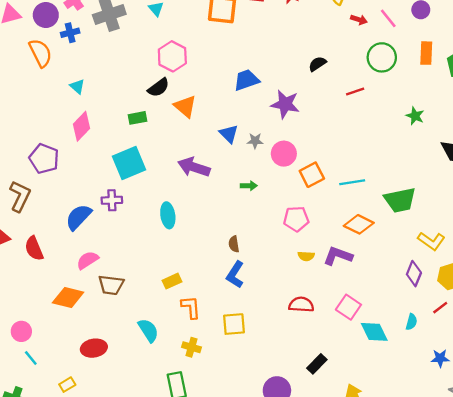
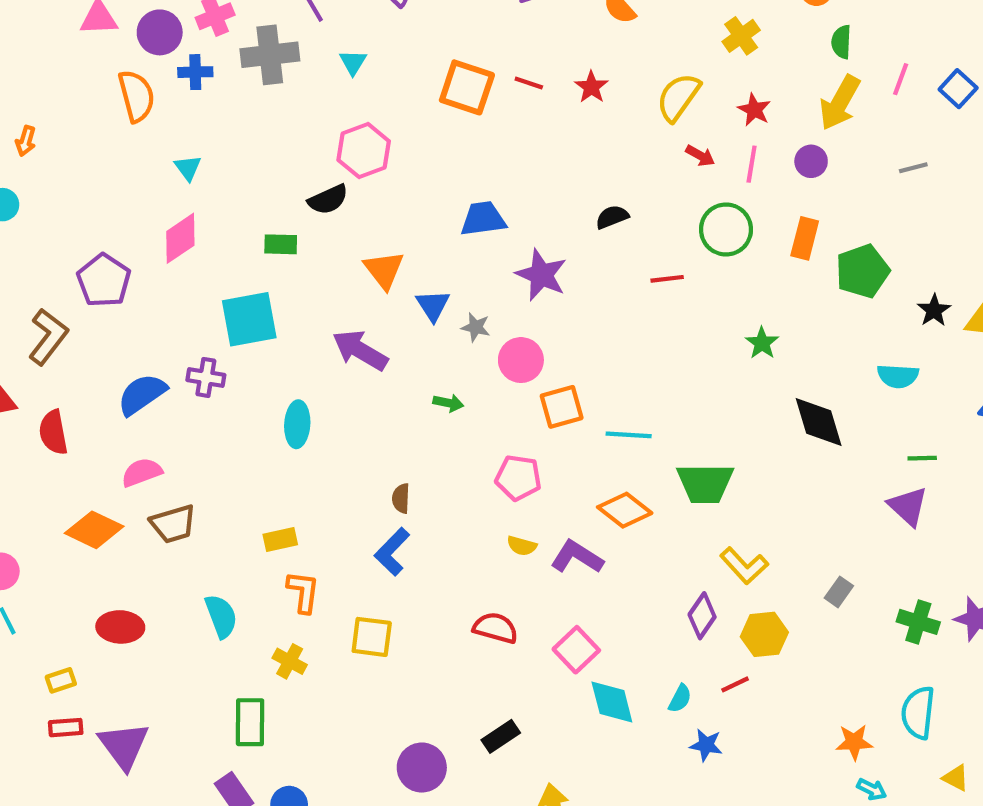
pink line: (388, 18) -> (752, 164), turned 36
orange triangle: (185, 106) -> (384, 270), moved
brown trapezoid: (111, 285) -> (173, 524), turned -36
blue star: (440, 358) -> (706, 745), moved

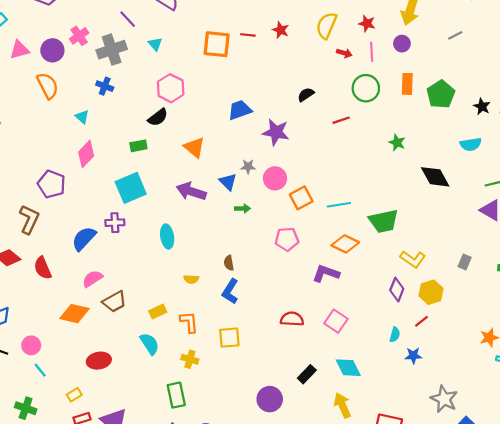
blue cross: (195, 72) -> (105, 86), moved, turned 35
blue triangle: (433, 305) -> (228, 182), moved
yellow rectangle: (280, 540) -> (158, 312), moved
yellow semicircle: (522, 546) -> (191, 279), moved
cyan diamond: (612, 702) -> (348, 368), moved

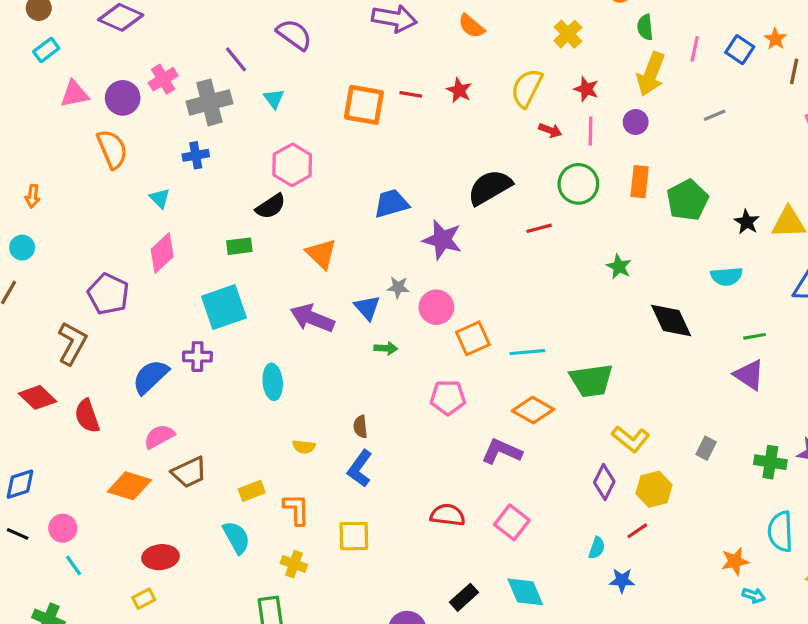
blue cross: (105, 86) -> (196, 155), turned -35
black semicircle: (306, 95) -> (490, 187), size x1.8
yellow rectangle: (74, 395) -> (144, 599), moved

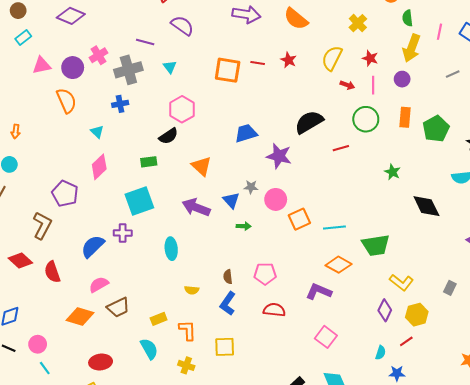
orange semicircle: (471, 26) -> (296, 19), size x1.4
purple line: (236, 59) -> (145, 42), turned -36
pink pentagon: (448, 397) -> (265, 274), moved
red semicircle: (448, 515) -> (274, 310), moved

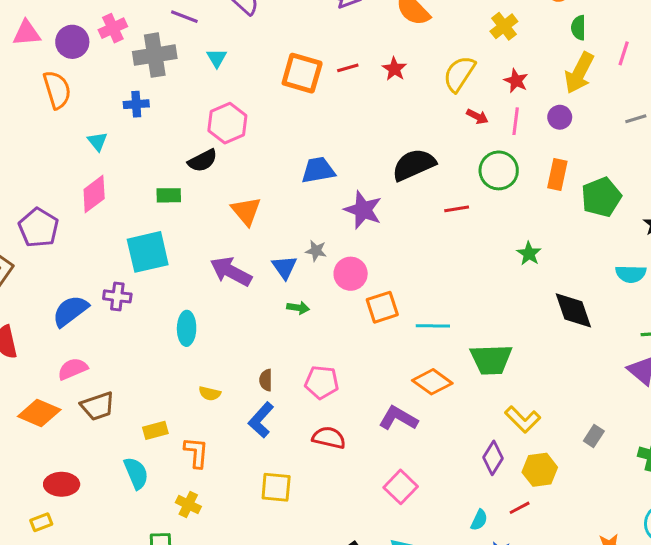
red line: (258, 63) -> (348, 68), turned -32
yellow square: (225, 347) -> (276, 487), moved

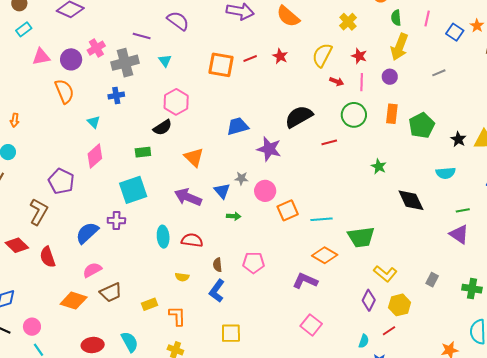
pink line: (624, 53) -> (427, 19), moved
red semicircle: (329, 438) -> (192, 240), moved
cyan semicircle: (136, 473) -> (130, 342), moved

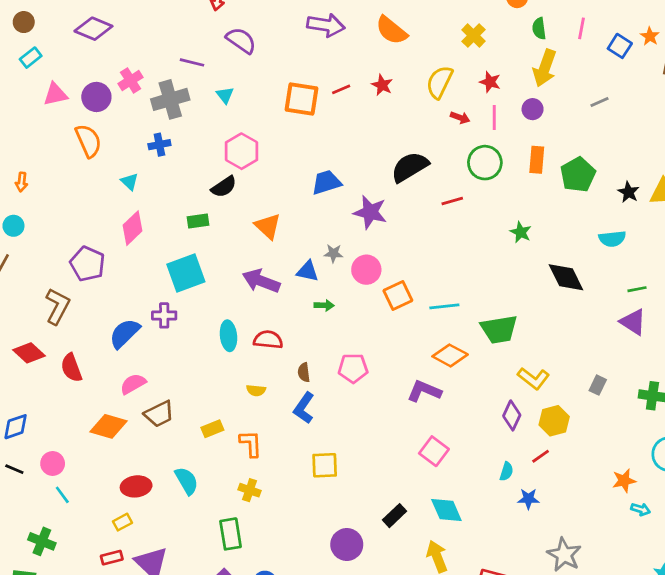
blue triangle: (222, 191) -> (308, 271), turned -36

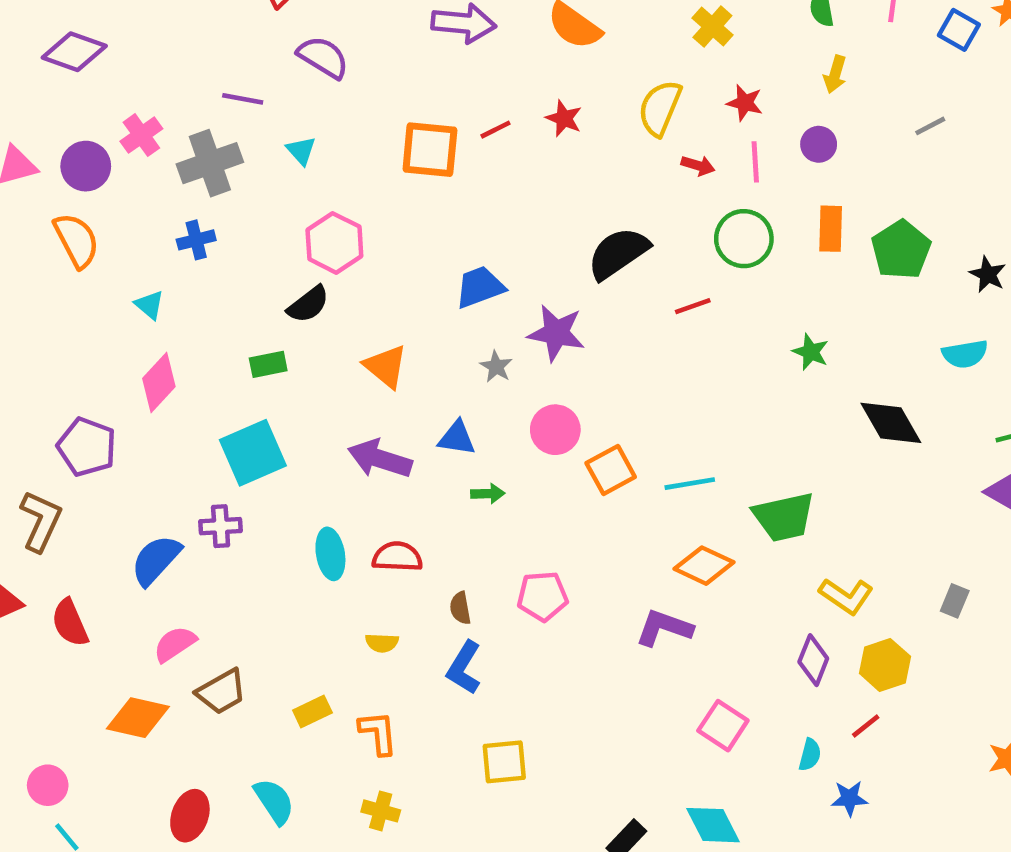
yellow arrow: (545, 68) -> (835, 74), size x0.6
gray star: (333, 253) -> (496, 367), moved, turned 30
pink square: (434, 451) -> (723, 726), moved
red ellipse: (136, 486) -> (190, 816), turned -60

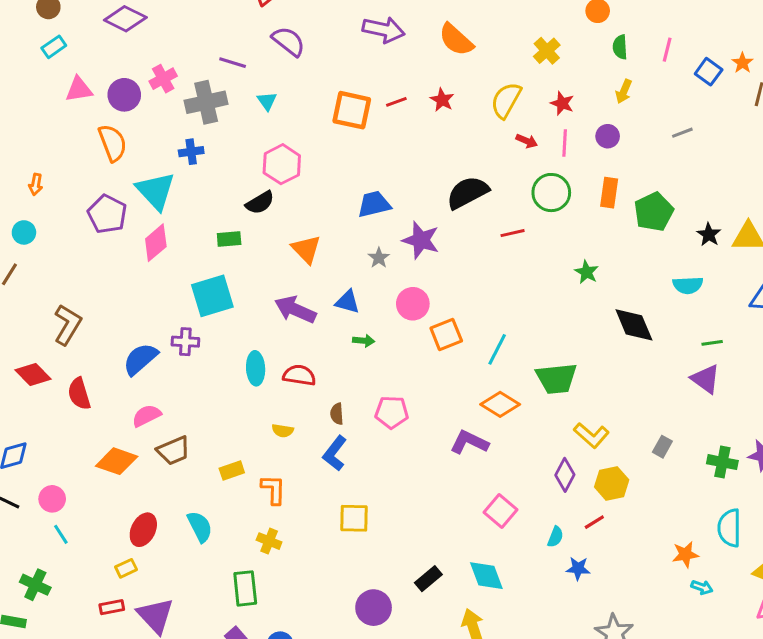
cyan triangle: (149, 305) -> (156, 191), size x2.0
purple pentagon: (87, 447) -> (107, 214), moved
cyan line: (690, 484) -> (497, 349), turned -60

